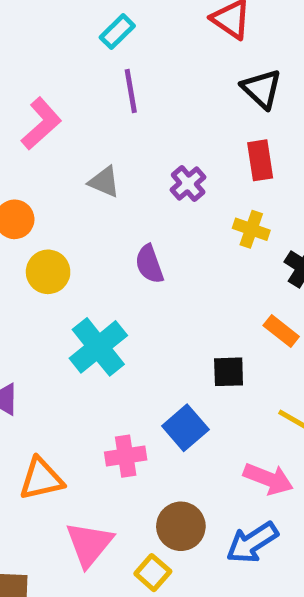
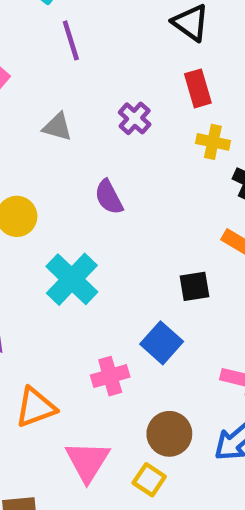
yellow cross: (251, 229) -> (213, 142), moved

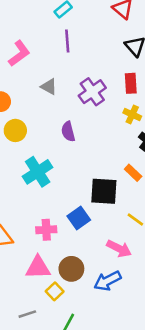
purple cross: (135, 118) -> (92, 92), size x1.5
black square: (194, 286) -> (104, 191), size x1.6
pink triangle: (87, 461) -> (38, 268), moved, turned 44

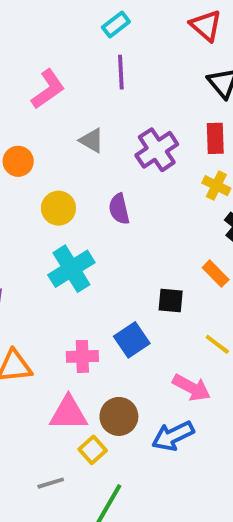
yellow circle: (15, 130) -> (58, 208), moved
black square: (104, 191) -> (171, 300), size x0.6

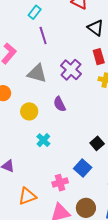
gray triangle: (92, 140) -> (37, 73), size x1.5
cyan cross: (71, 269) -> (43, 140), size x0.6
black square: (171, 300) -> (97, 143), turned -32

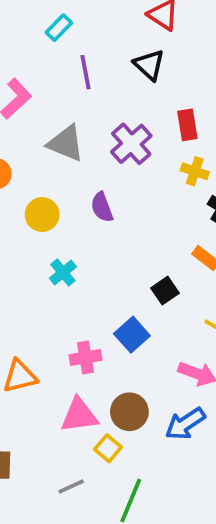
cyan rectangle: (35, 12) -> (59, 28), moved
black triangle: (96, 28) -> (149, 65), moved

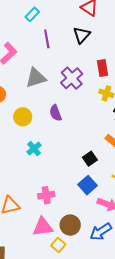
black triangle: (149, 65) -> (82, 35), turned 30
gray triangle: (66, 143) -> (36, 78), turned -40
blue square: (132, 335) -> (87, 185), moved

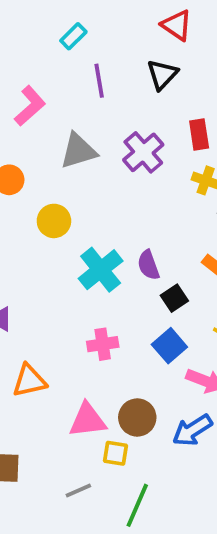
purple semicircle: (56, 113) -> (148, 265), moved
cyan cross: (34, 149) -> (101, 270), moved, size x1.6
pink cross: (46, 195) -> (103, 344), moved
yellow square: (58, 245) -> (115, 453), turned -32

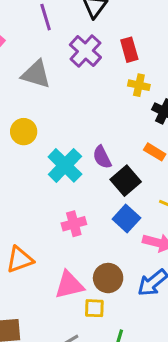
gray triangle: (78, 151) -> (36, 74), turned 40
purple cross: (143, 152) -> (85, 51), moved
black square: (174, 298) -> (126, 181), size x1.4

